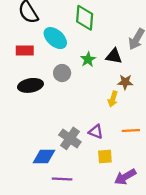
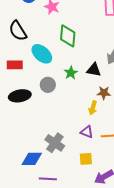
purple triangle: (96, 132) -> (87, 132), moved

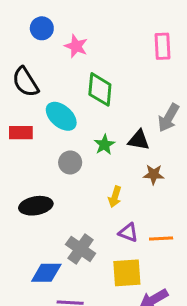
black ellipse: (20, 96) -> (36, 206), moved
yellow arrow: (93, 108) -> (115, 197), moved
yellow square: (86, 159) -> (127, 273), size x1.5

